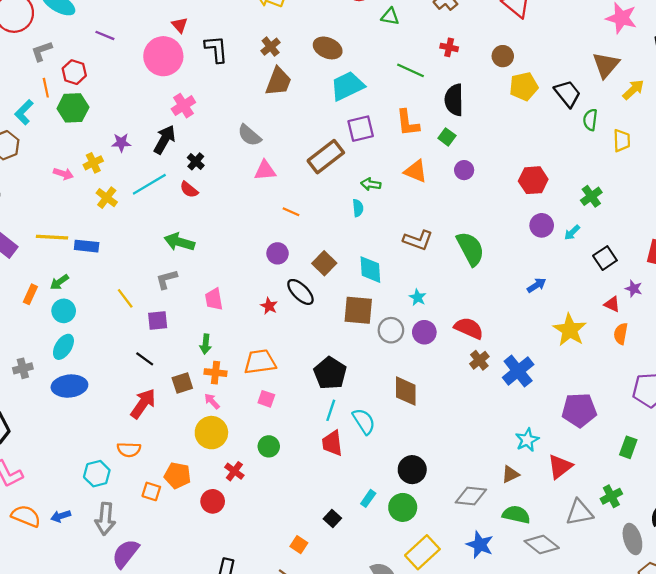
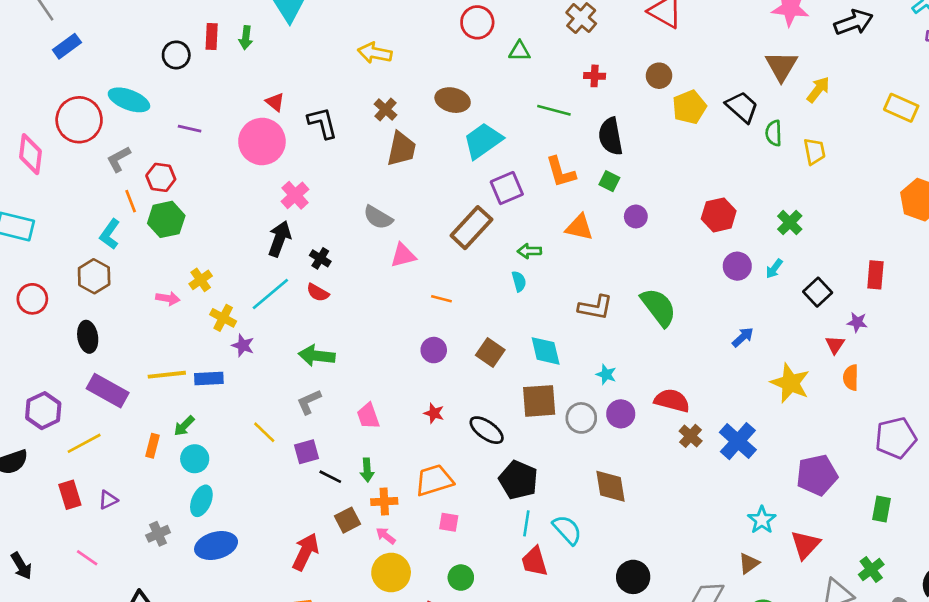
purple star: (121, 143) -> (243, 345), moved, turned 30
black ellipse: (300, 292) -> (487, 430), moved
red triangle: (612, 304) -> (835, 345), turned 49
black line: (145, 359) -> (330, 477), moved

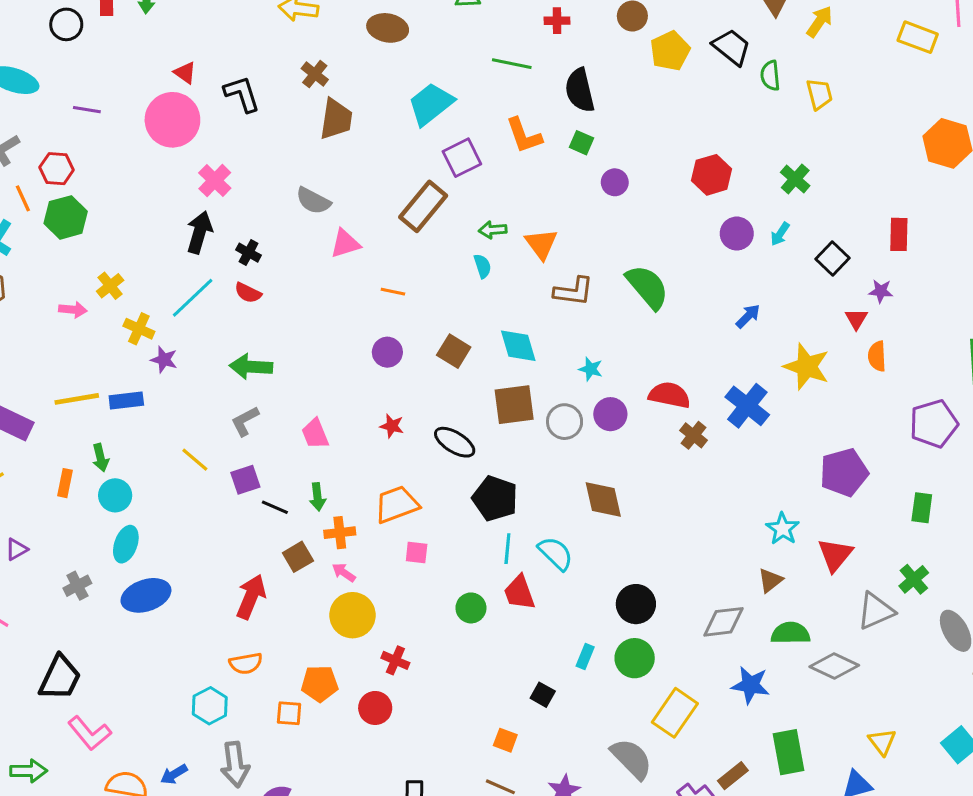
brown ellipse: (453, 100) -> (388, 28), moved
orange triangle: (579, 227) -> (541, 244), moved, turned 44
green arrow: (184, 426) -> (100, 458), turned -55
blue cross: (738, 441) -> (747, 406), moved
green circle: (461, 578) -> (471, 608), moved

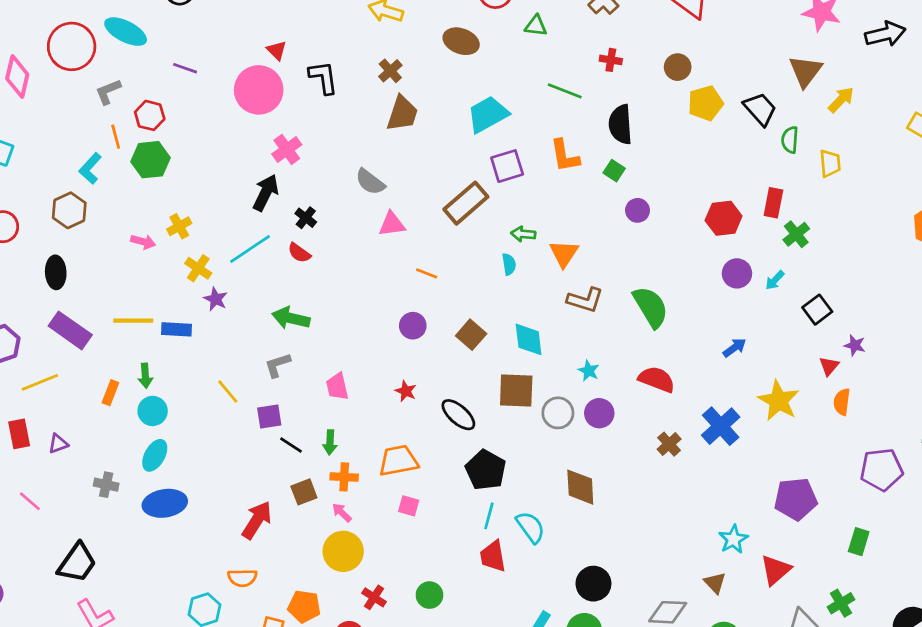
red rectangle: (899, 234) -> (773, 203), moved
red semicircle: (669, 395) -> (657, 379), moved
brown triangle: (770, 580) -> (715, 583), turned -45
gray cross: (77, 586) -> (106, 485), turned 30
green circle: (471, 608) -> (429, 595), moved

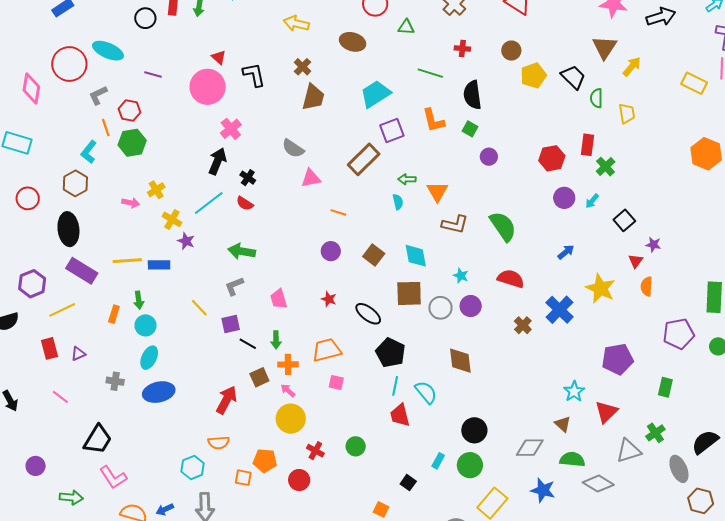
black ellipse: (56, 272) -> (68, 229), size x1.4

